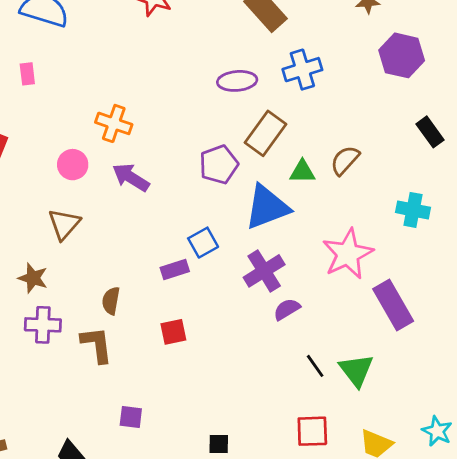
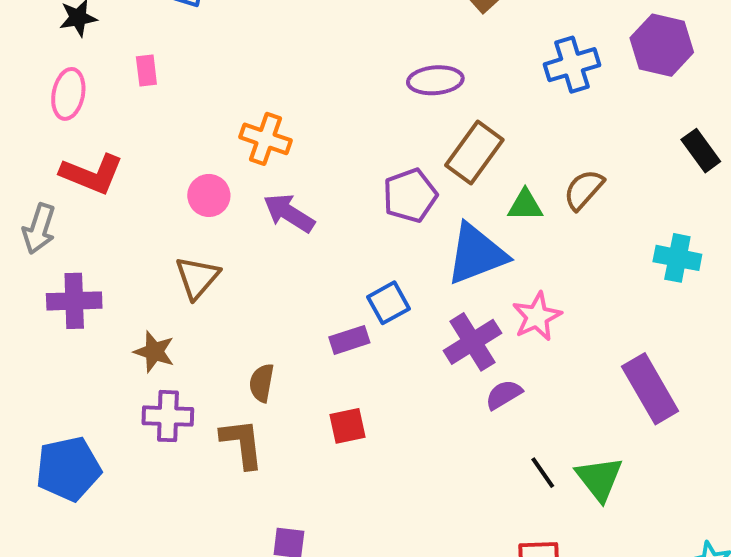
blue cross: (302, 70) -> (572, 65), moved
pink star: (348, 254) -> (537, 317), moved, size x0.7

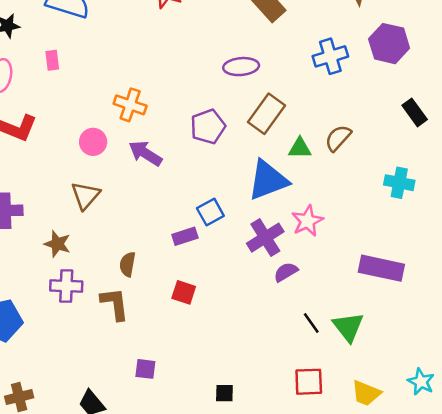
purple pentagon: (410, 195) -> (208, 127), moved
purple rectangle: (650, 389) -> (381, 268), turned -48
red square: (347, 426) -> (184, 292), turned 30

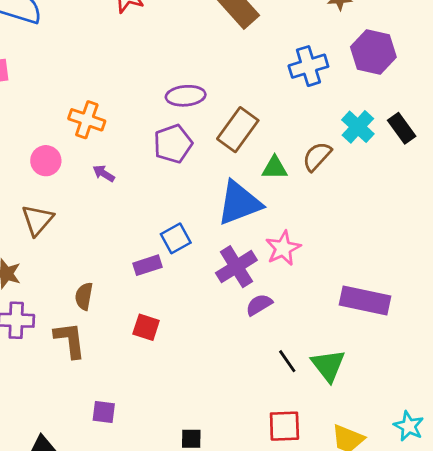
purple ellipse: (241, 67) -> (186, 96), moved
purple arrow: (145, 153) -> (104, 173), size x0.6
cyan cross: (399, 183) -> (358, 127), moved, turned 32

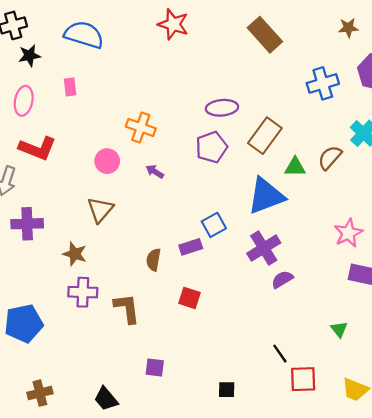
pink star: (283, 248) -> (348, 233), moved
brown semicircle: (84, 296) -> (154, 260), moved
black line: (287, 361) -> (280, 354), moved
green triangle: (328, 365) -> (339, 329), size x0.6

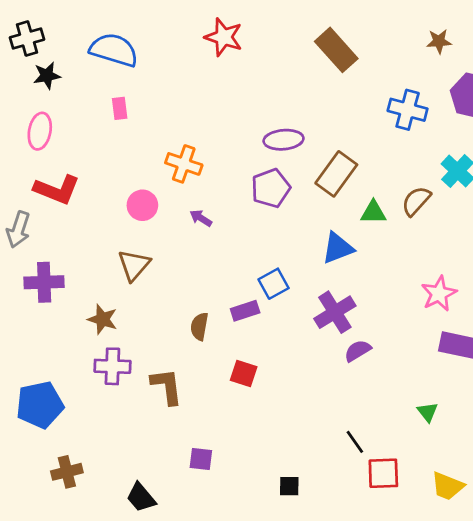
blue cross: (323, 83) -> (408, 110), turned 32
pink rectangle: (70, 87) -> (120, 108), moved
blue triangle: (266, 196) -> (338, 248), size x0.7
brown cross: (40, 393) -> (67, 472), moved

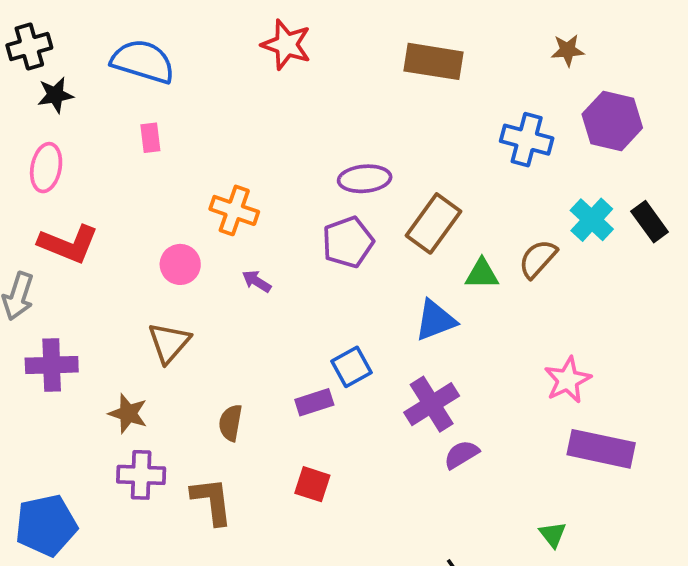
brown rectangle: (336, 50) -> (433, 61), turned -39
brown semicircle: (199, 326) -> (230, 423), moved

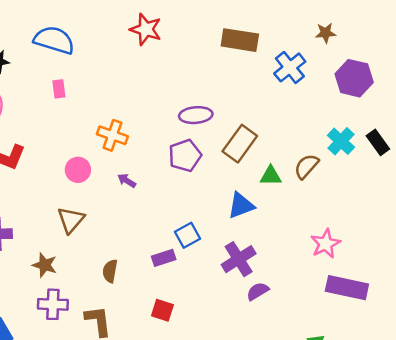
blue cross: (527, 140) -> (290, 67), moved, turned 36

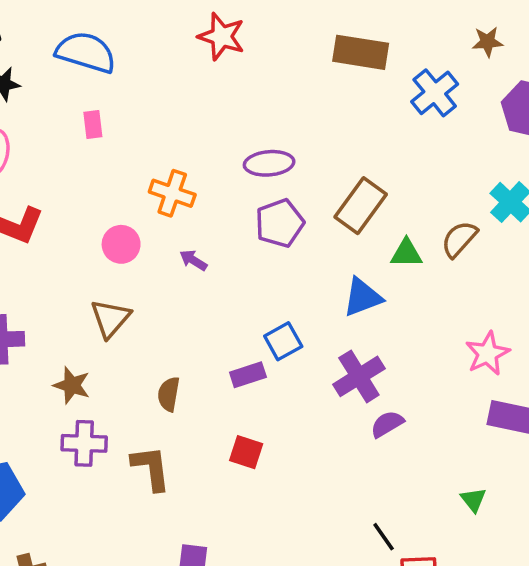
purple ellipse: (196, 115) -> (269, 163), moved

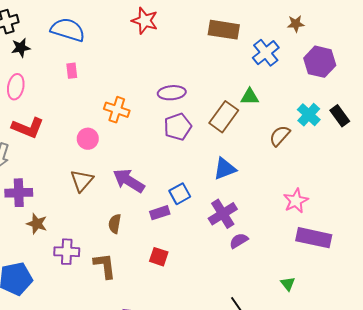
green triangle: (406, 253) -> (250, 97), moved
purple arrow: (193, 260) -> (129, 181), moved, size x2.0
brown star: (72, 385) -> (37, 224), moved

